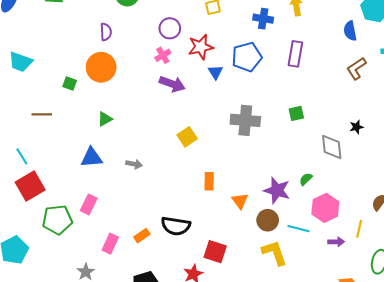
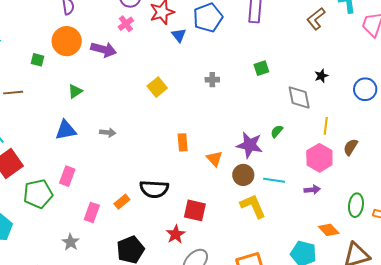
purple arrow: (172, 84) -> (104, 50), moved
gray cross: (245, 120) -> (212, 80), size x0.5
yellow square: (187, 137) -> (157, 87), moved
pink hexagon: (325, 208) -> (319, 158), moved
yellow line: (359, 229) -> (326, 126), moved

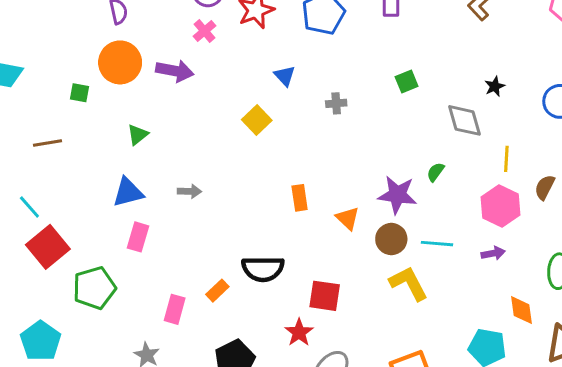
blue triangle: (179, 35) -> (285, 76), moved
pink rectangle: (67, 176) -> (138, 237), moved
orange diamond: (329, 230) -> (521, 310), turned 40

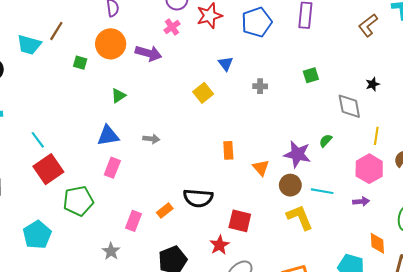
brown line: (47, 143) -> (56, 31), moved, turned -54

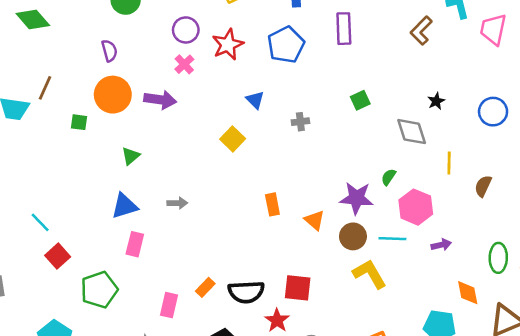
red square: (48, 169) -> (58, 256), size x0.7
pink hexagon: (369, 169) -> (416, 207), moved
black semicircle: (198, 198) -> (246, 292), moved

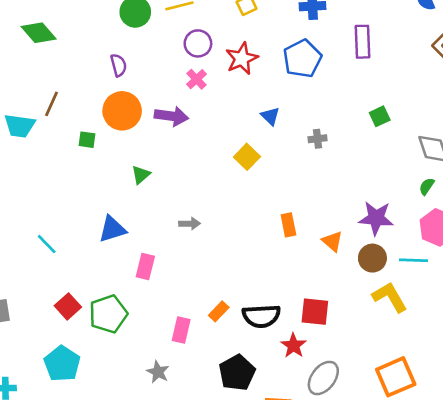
green semicircle: (389, 177) -> (427, 186), moved
blue triangle: (125, 206) -> (112, 229), moved
red square: (58, 256) -> (68, 306), moved

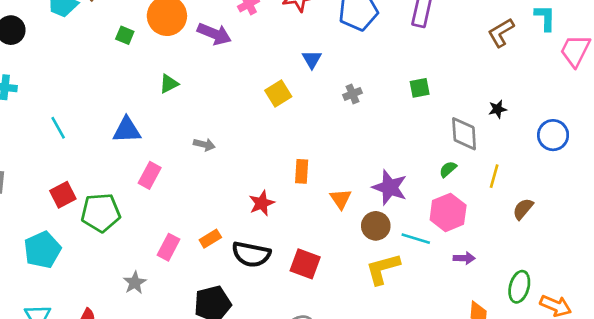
gray cross: (318, 139) -> (352, 94), turned -30
yellow L-shape: (390, 297) -> (383, 269), turned -90
red star: (293, 346) -> (262, 203), moved

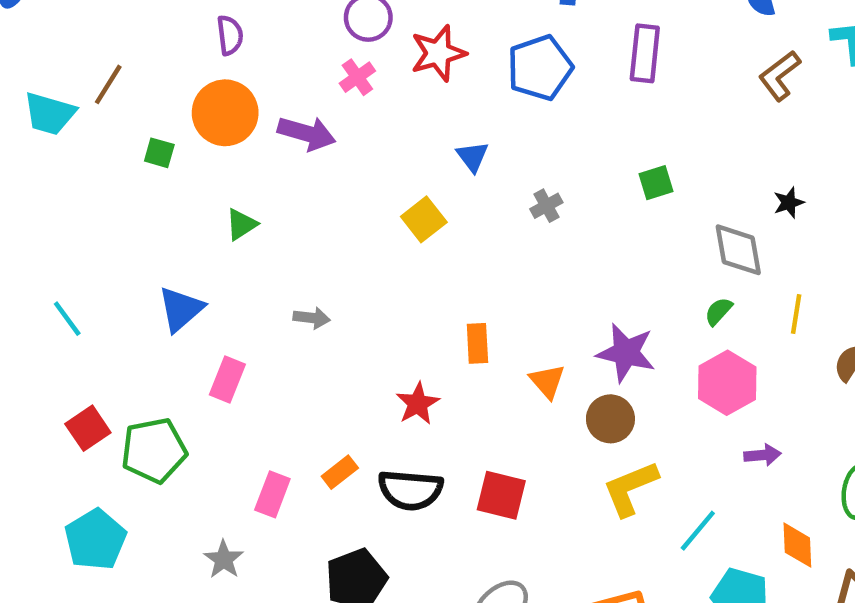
blue triangle: (127, 130) -> (181, 309), turned -32
cyan line: (416, 239) -> (698, 531), moved, turned -60
cyan pentagon: (42, 250) -> (95, 540), moved

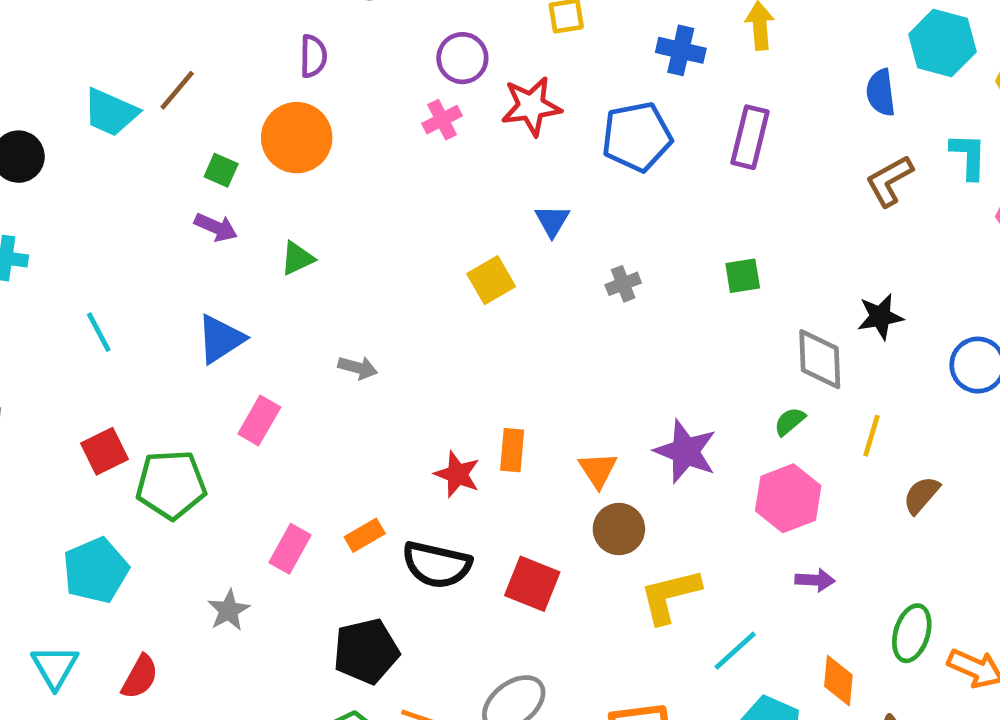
purple arrow: (307, 133) -> (216, 227), moved, size x0.7
black star: (789, 203) -> (880, 317), size x1.4
orange rectangle: (477, 343) -> (512, 450), moved
red star: (418, 404) -> (457, 474), turned -30
brown circle: (610, 419) -> (619, 529), moved

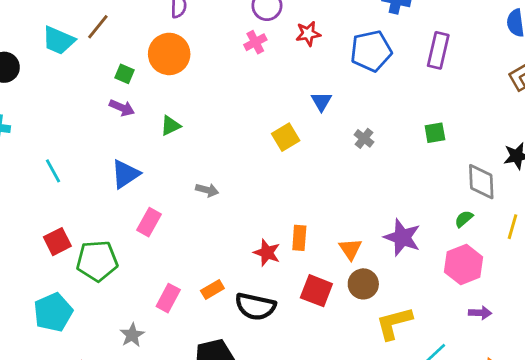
red star: (531, 106) -> (308, 34), size x0.7
gray cross: (623, 284) -> (364, 138), turned -30
red square: (532, 584) -> (316, 291), moved

